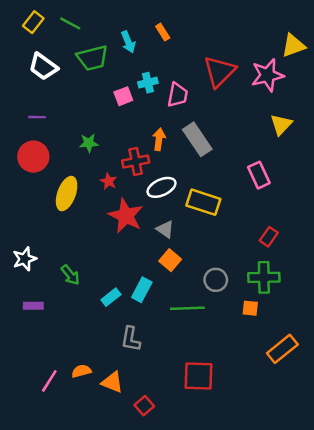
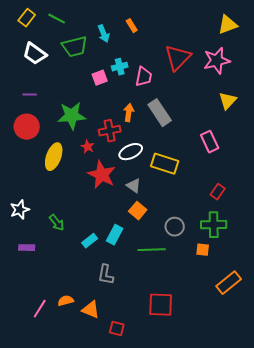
yellow triangle: (293, 46) -> (228, 25), moved
green star: (89, 143) -> (72, 116), size x1.8
red square: (144, 406) -> (117, 329), turned -35

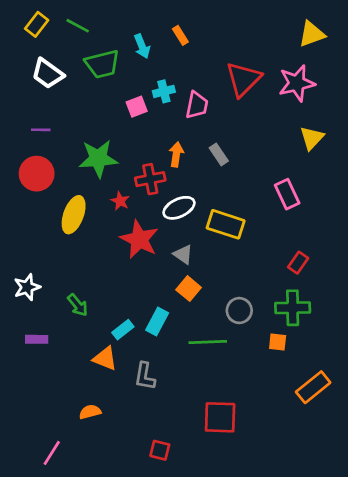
gray rectangle: (160, 113) -> (219, 154), size x0.6
pink line: (40, 309) -> (52, 453), moved
orange triangle: (91, 310) -> (105, 358), moved

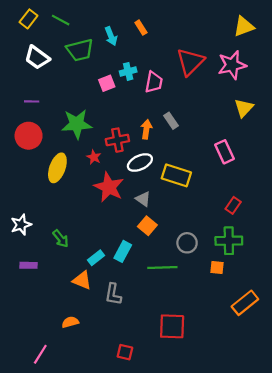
orange arrow: (176, 154) -> (146, 129), moved

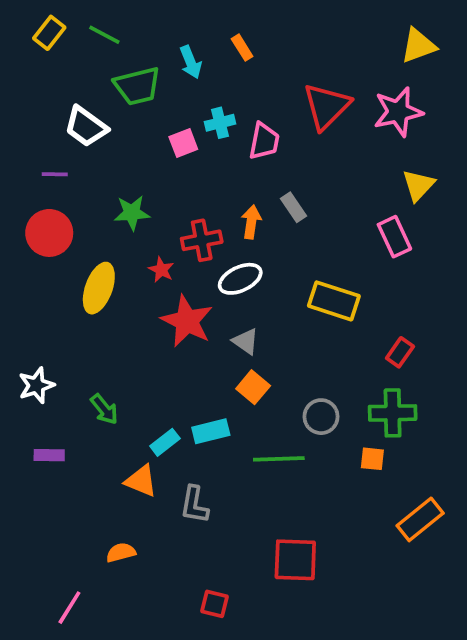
white trapezoid: (37, 58) -> (86, 126), moved
green star: (77, 124) -> (132, 213), size x0.7
pink rectangle: (225, 152) -> (394, 237), moved
yellow rectangle: (176, 175) -> (334, 301), moved
cyan rectangle: (123, 251) -> (211, 431), turned 48

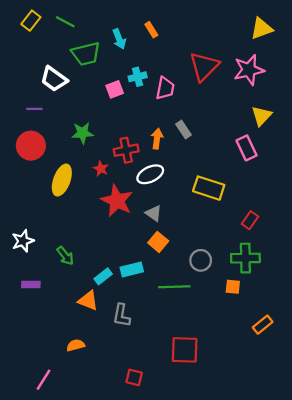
orange rectangle: (420, 519) -> (263, 325), size x0.7

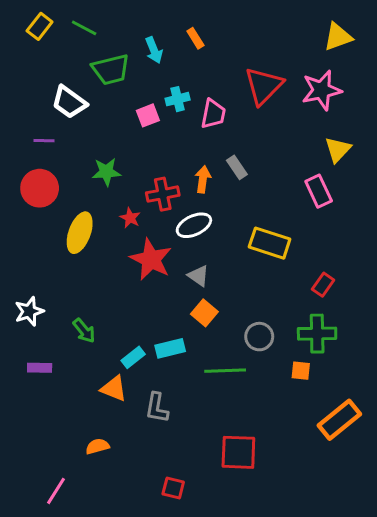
orange rectangle: (263, 325) -> (339, 420), size x1.6

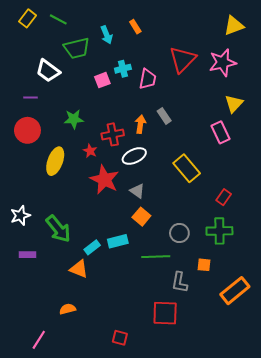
yellow rectangle: (270, 243) -> (187, 168), turned 32
green arrow: (84, 331) -> (58, 229), size x1.6
orange square: (301, 371) -> (204, 265), moved
gray L-shape: (157, 408) -> (179, 282), moved

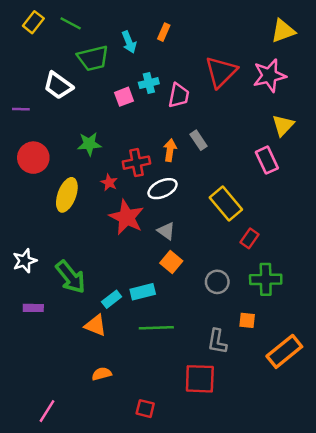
orange rectangle: (135, 27) -> (164, 32), turned 56
purple line: (31, 97) -> (21, 109), moved
red rectangle: (224, 197) -> (250, 238), moved
green line: (156, 257) -> (156, 328), moved
orange semicircle: (68, 309) -> (102, 374), moved

